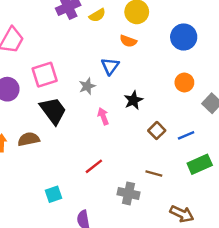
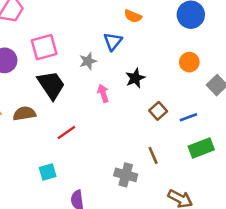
red line: (94, 166) -> (66, 133), moved
brown line: (154, 173) -> (153, 155), turned 49

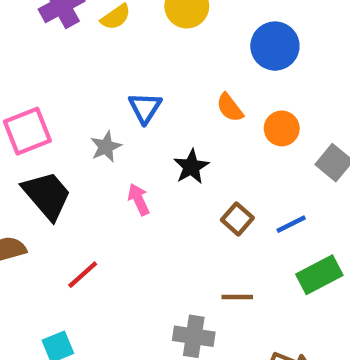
orange semicircle: (133, 16) -> (230, 108), moved, turned 36
brown line: (153, 155) -> (237, 297), turned -60

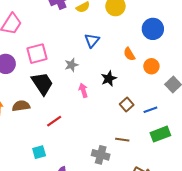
blue triangle: (145, 108) -> (92, 40), moved

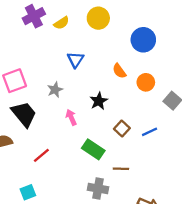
green rectangle: (160, 134) -> (93, 149), moved, turned 60

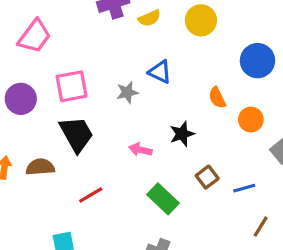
blue triangle: (75, 60) -> (160, 72), turned -48
gray star: (55, 90) -> (127, 92), moved
pink arrow: (71, 117) -> (140, 150), turned -63
brown line: (121, 169) -> (261, 227), moved, turned -70

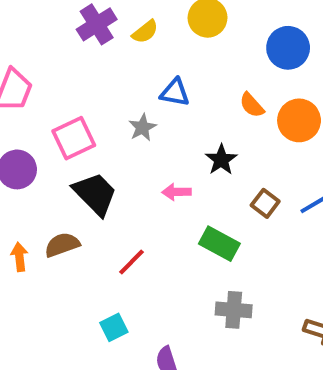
orange circle: (251, 120) -> (299, 120), size x1.4

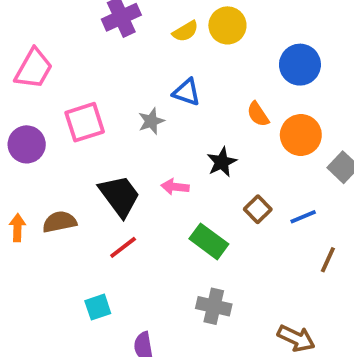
yellow semicircle: (145, 32) -> (185, 31), moved
black trapezoid: (95, 194) -> (120, 196), moved

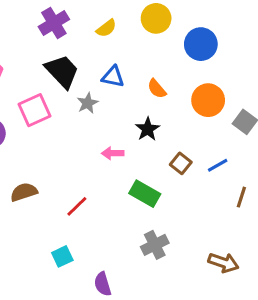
yellow circle: (227, 25) -> (156, 18), moved
orange semicircle: (258, 114) -> (157, 89), moved
black trapezoid: (120, 196) -> (62, 71), moved
gray cross: (214, 306) -> (155, 245), turned -32

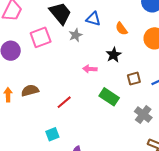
brown square: (181, 163) -> (134, 79), turned 32
gray cross: (155, 245) -> (143, 115), moved, turned -30

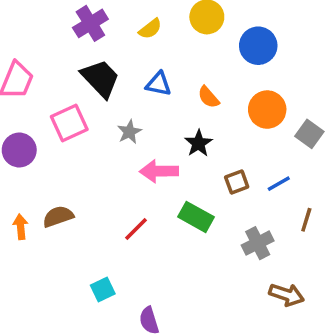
gray star: (75, 35) -> (129, 132), moved
pink arrow: (90, 69) -> (159, 171), size x1.5
red line: (64, 102) -> (136, 229), moved
gray cross: (143, 115) -> (258, 243), turned 30

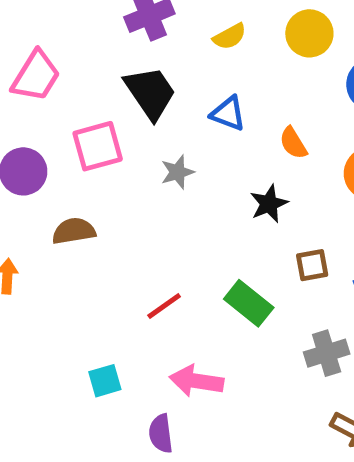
pink arrow: (159, 171) -> (196, 381), moved
brown semicircle: (58, 217) -> (74, 231), moved

